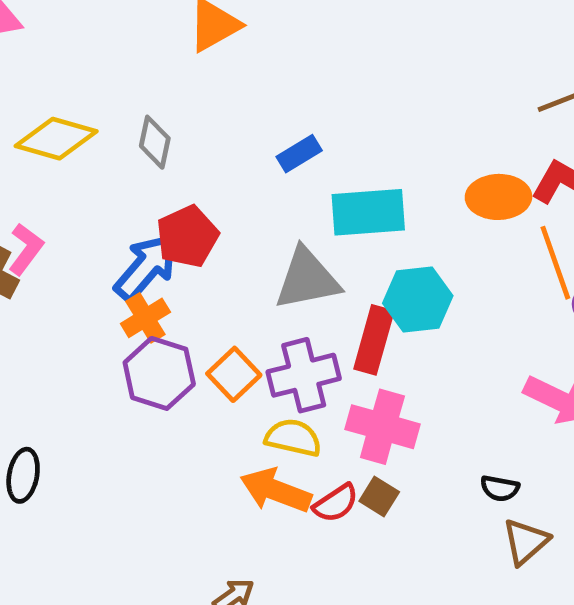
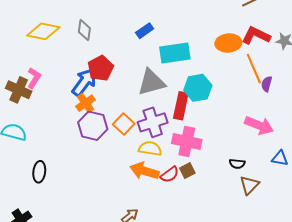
brown square: (379, 497) -> (187, 171), turned 35

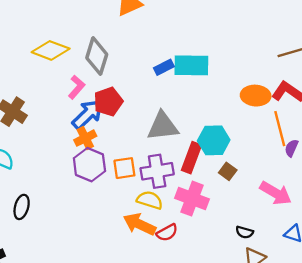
gray diamond: (84, 30) -> (97, 56), size x1.5
cyan rectangle: (175, 53) -> (191, 65), moved
pink L-shape: (34, 78) -> (77, 87), moved
orange square: (124, 124) -> (124, 168), turned 30
brown square: (187, 171) -> (228, 171), moved, turned -35

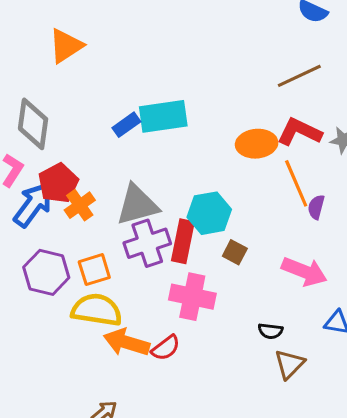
orange cross: (85, 138) -> (80, 205), moved
purple cross: (157, 171) -> (147, 243), moved
yellow semicircle: (150, 200) -> (97, 310), moved, size x1.4

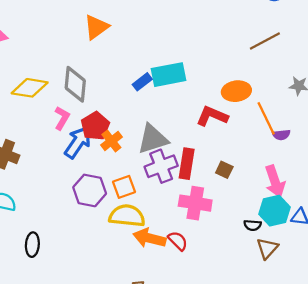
red L-shape: (299, 132) -> (212, 116), moved
purple semicircle: (316, 207) -> (281, 135), turned -108
cyan hexagon: (209, 213) -> (275, 211), moved
pink arrow: (304, 272) -> (275, 181), turned 52
red semicircle: (166, 348) -> (178, 241), turned -95

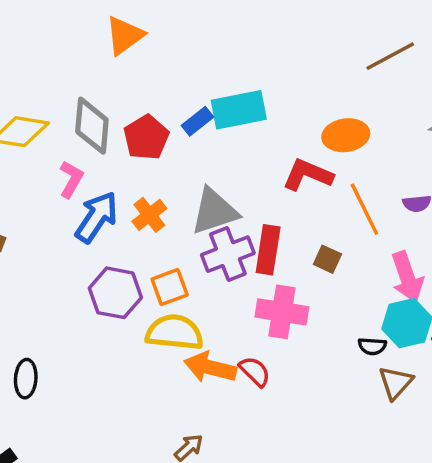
orange line: (266, 118) -> (364, 209), moved
red pentagon: (95, 126) -> (146, 137), moved

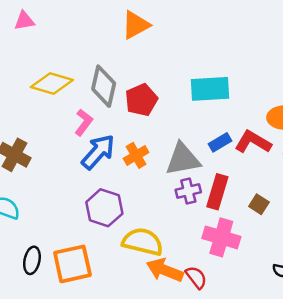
blue rectangle: (198, 121) -> (220, 142), moved
purple cross: (228, 254) -> (188, 191), size x0.7
orange square: (170, 287) -> (72, 264), moved, size x1.5

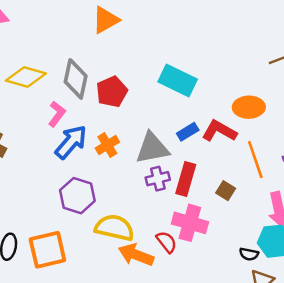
cyan rectangle: (210, 89) -> (178, 81), turned 30
red semicircle: (196, 277) -> (167, 242), moved

